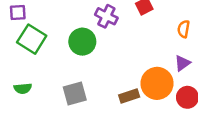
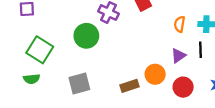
green square: (32, 39) -> (40, 50), moved
orange circle: (157, 83) -> (155, 74), size x0.7

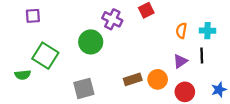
green semicircle: (32, 79) -> (23, 75), moved
brown rectangle: (129, 86) -> (133, 79), moved

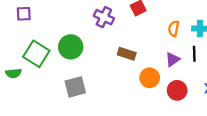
green circle: (91, 42) -> (71, 47), moved
brown rectangle: (133, 79) -> (127, 54), moved, turned 36

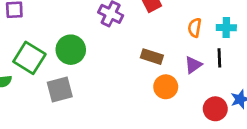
brown rectangle: (127, 54) -> (152, 57), moved
gray square: (75, 87) -> (60, 90), moved
red circle: (177, 90) -> (215, 109), moved

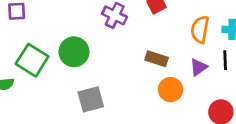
orange semicircle: (195, 28) -> (200, 29), size x1.4
gray square: (60, 90) -> (91, 99), moved

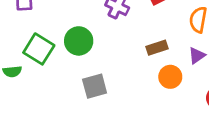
brown rectangle: (157, 59) -> (157, 48), turned -36

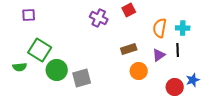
green circle: (79, 41) -> (57, 70), moved

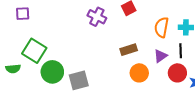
red circle: (175, 87) -> (177, 73), moved

